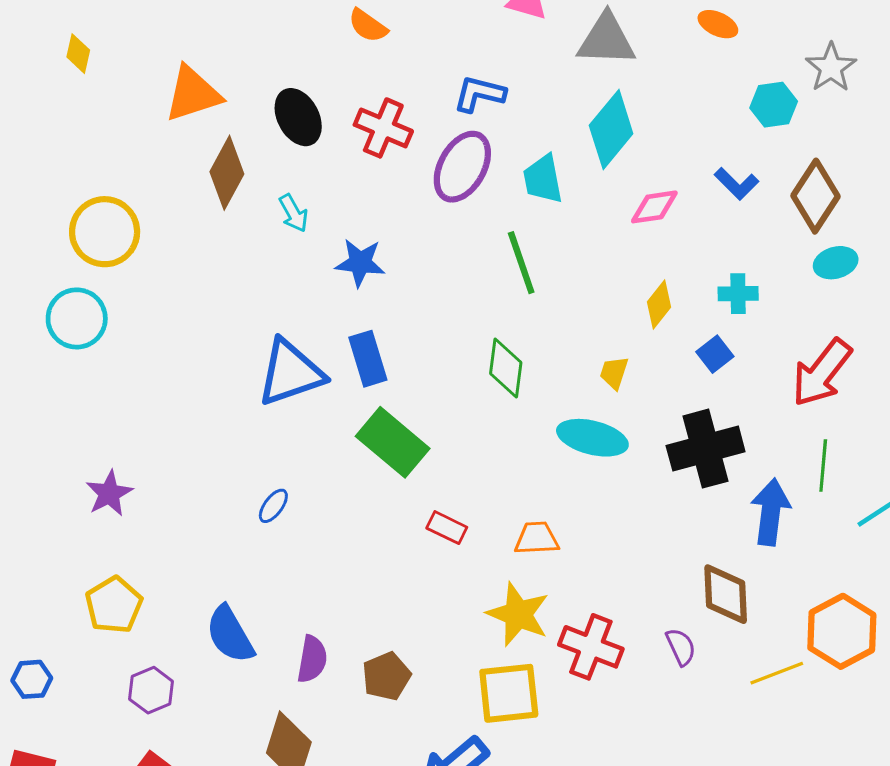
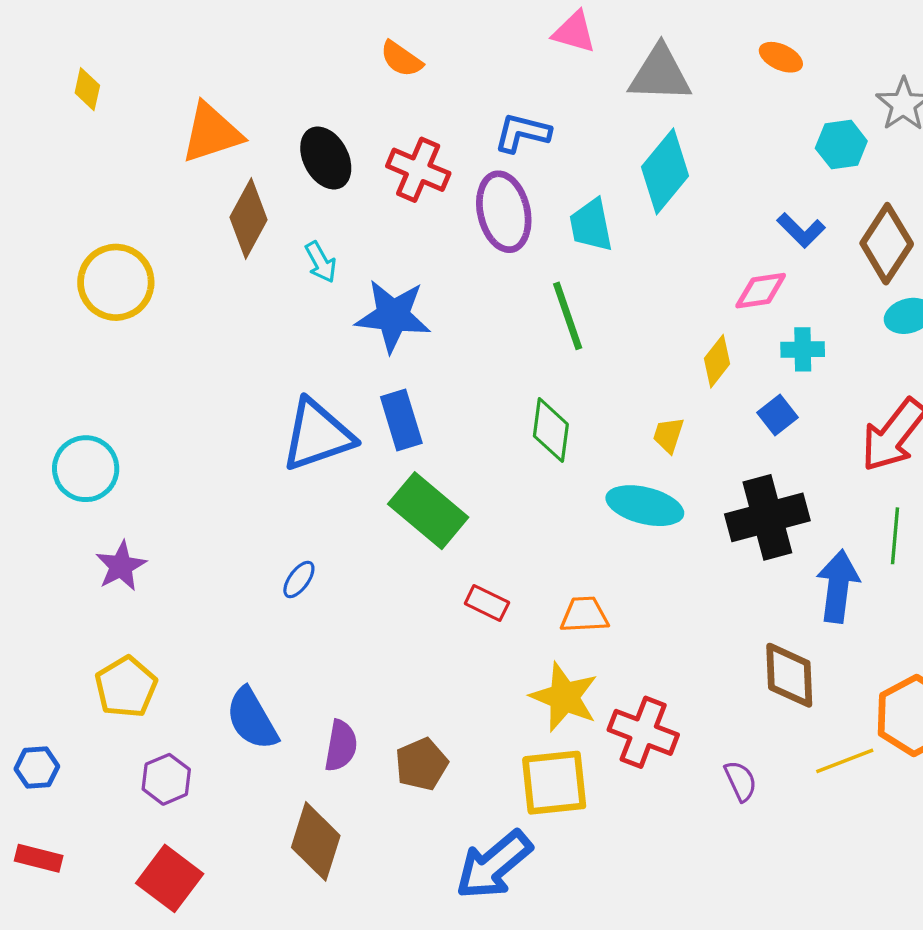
purple ellipse: (462, 167) -> (504, 212), turned -42
pink diamond: (654, 207) -> (761, 291), moved
blue star: (360, 263) -> (393, 316), size x1.4
cyan circle: (77, 318) -> (86, 469), moved
purple semicircle: (681, 647) -> (741, 781), moved

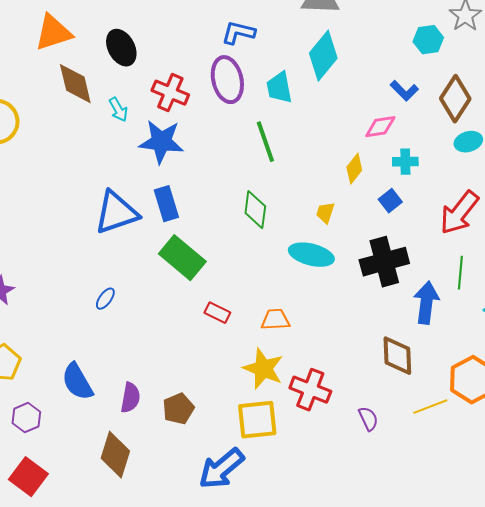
red cross: (418, 170) -> (170, 93), moved
brown diamond: (249, 218) -> (75, 84), turned -42

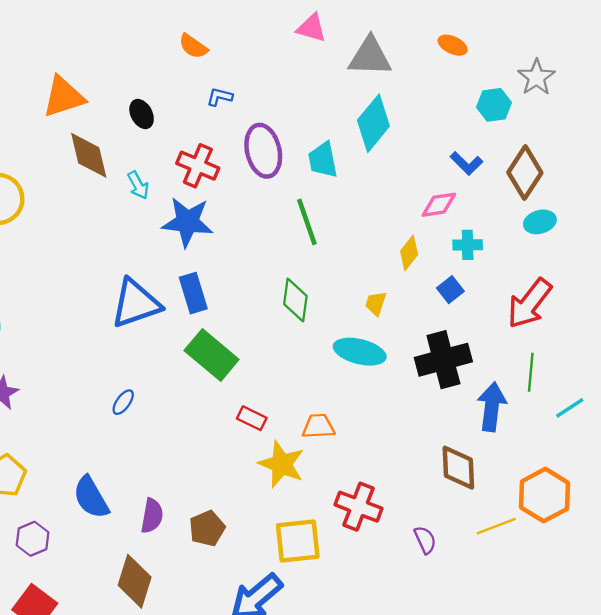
blue L-shape: (238, 33) -> (220, 97), moved, size x0.7
black ellipse: (121, 48) -> (142, 114), size x0.7
yellow star: (263, 369) -> (282, 464), moved

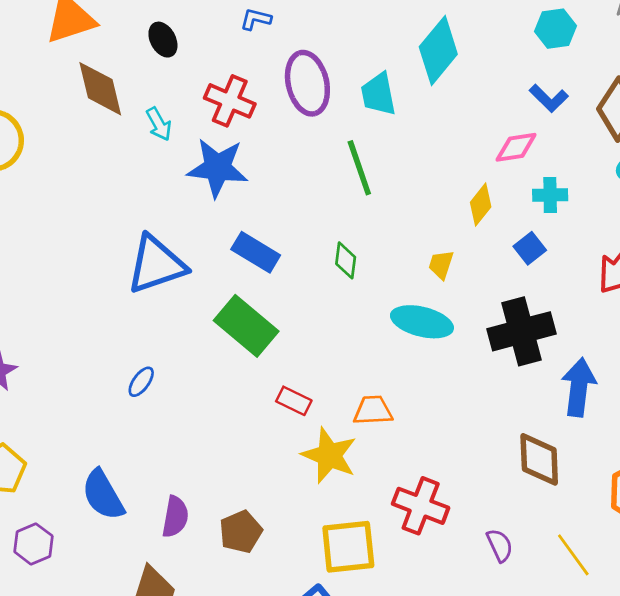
cyan hexagon: (494, 105) -> (556, 29), moved
blue rectangle: (193, 293) -> (256, 252), moved, turned -42
green diamond: (295, 300) -> (346, 260), size x0.7
yellow line: (496, 526) -> (573, 555), moved, turned 75

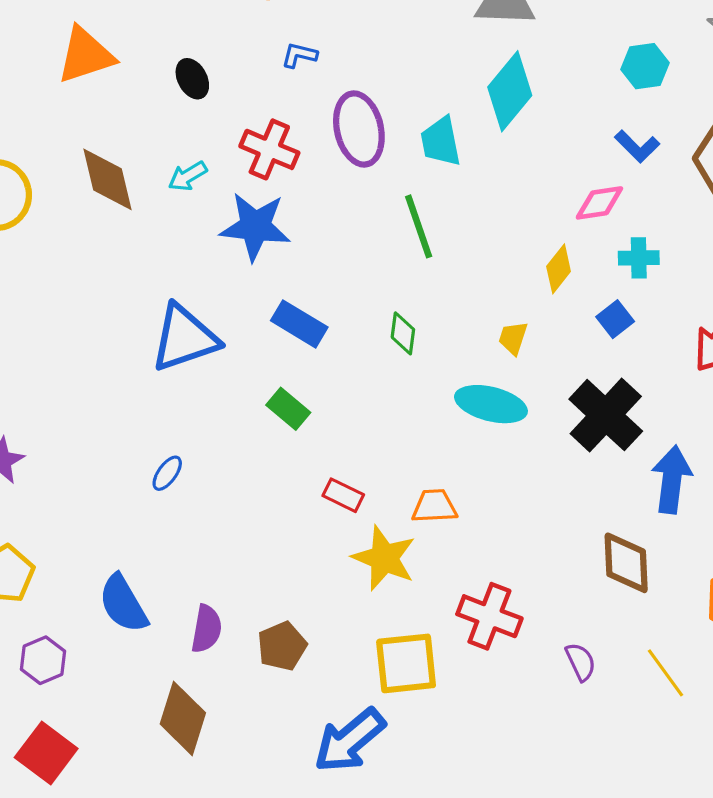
brown diamond: (100, 89) -> (107, 179), moved
cyan arrow: (159, 124) -> (188, 176), turned 88
green rectangle: (246, 326) -> (288, 409), size x0.6
black cross: (521, 331) -> (606, 415), turned -32

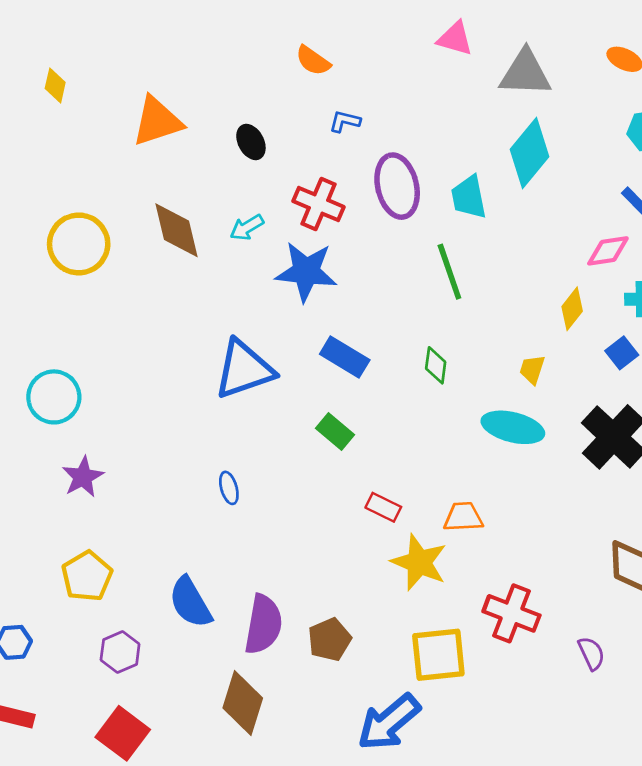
blue ellipse: (167, 473) -> (229, 488), turned -52
purple semicircle: (206, 629) -> (263, 624), size x1.4

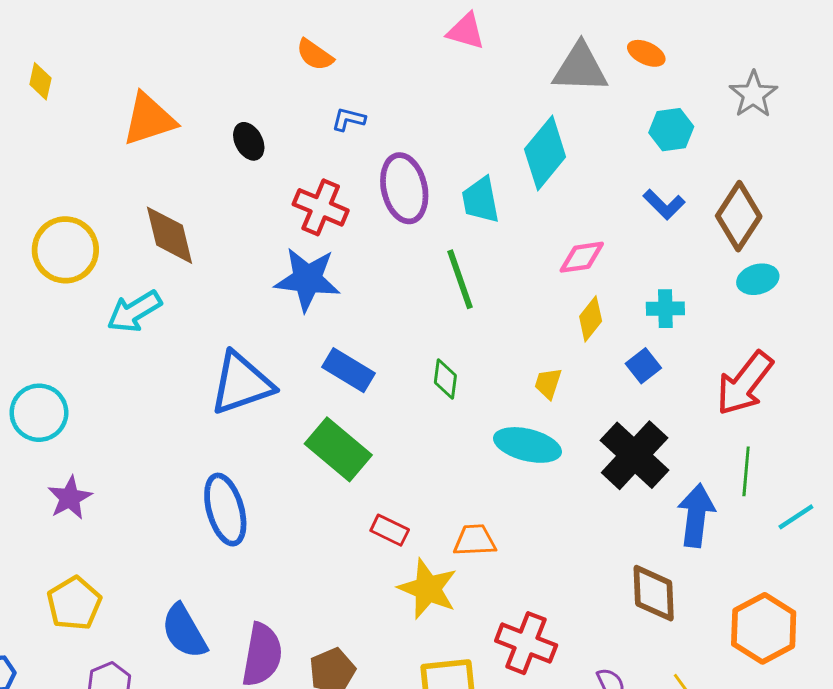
gray triangle: (525, 73) -> (580, 68), moved
cyan arrow: (247, 227) -> (134, 311), moved, size x1.5
pink diamond: (608, 251) -> (582, 257), moved
green rectangle: (335, 431) -> (338, 449), size x1.6
blue ellipse: (229, 488) -> (225, 510), size x2.0

